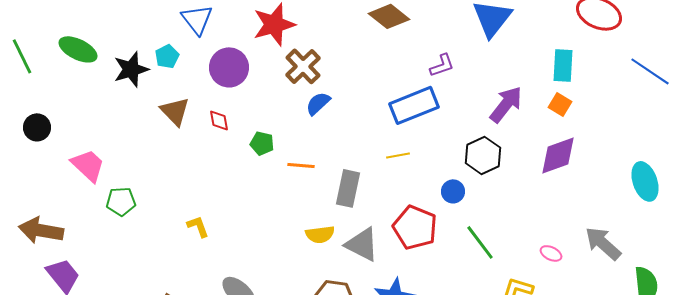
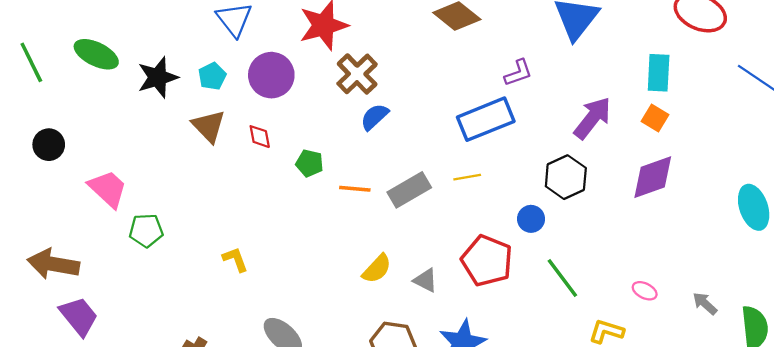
cyan pentagon: (167, 56) -> (212, 76), moved
gray rectangle: (348, 188) -> (409, 190), moved, turned 48
yellow semicircle: (320, 234) -> (377, 269), turned -40
gray arrow: (603, 243) -> (705, 304), moved, size x0.6
gray triangle: (362, 244) -> (426, 280), size x0.6

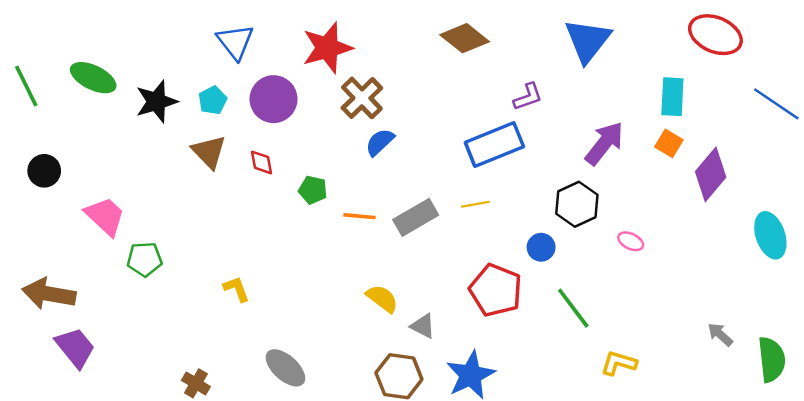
purple diamond: (653, 177) -> (711, 174), moved, turned -30
yellow semicircle: (377, 269) -> (382, 299), turned -96
gray triangle: (426, 280) -> (423, 326), moved
pink ellipse: (645, 291) -> (631, 241), moved

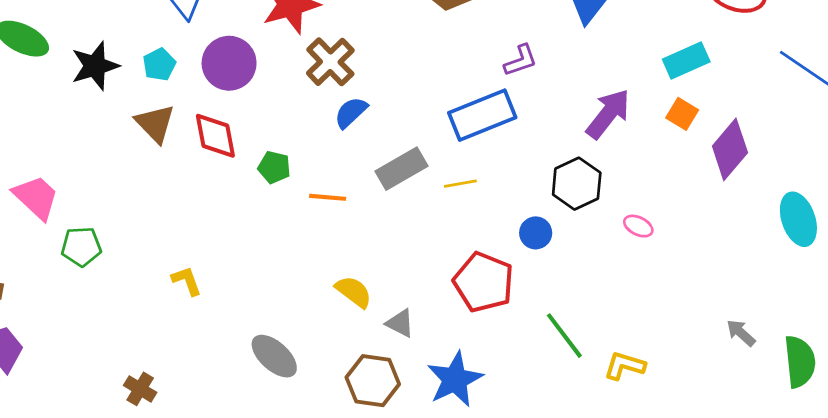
cyan rectangle: (672, 97) -> (686, 60), turned 63
red diamond: (262, 162) -> (215, 136), size x1.6
gray rectangle: (416, 217) -> (402, 169), moved
green line: (573, 308) -> (564, 336), moved
gray ellipse: (285, 368) -> (274, 356), moved

